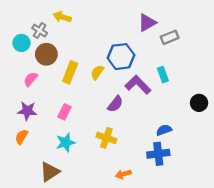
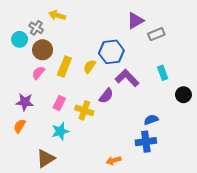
cyan rectangle: (163, 75) -> (163, 73), moved
pink semicircle: (31, 79) -> (38, 73), moved
yellow cross: (106, 138) -> (84, 110), moved

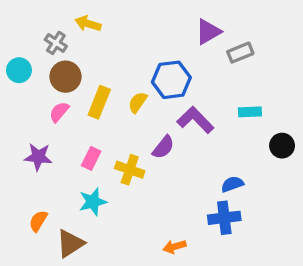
cyan circle: (20, 39) -> (19, 70), moved
cyan rectangle: (163, 73) -> (250, 112), turned -72
orange semicircle: (20, 126) -> (38, 221), moved

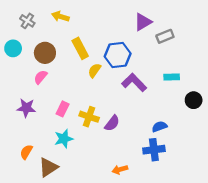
gray cross: (56, 43) -> (27, 21), moved
yellow rectangle: (99, 102) -> (80, 48), moved, turned -50
purple semicircle: (163, 147) -> (112, 123), moved

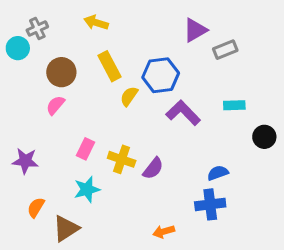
yellow arrow: (60, 16) -> (96, 23), moved
gray cross: (27, 21) -> (37, 29), turned 32
cyan circle: (13, 48) -> (18, 48), moved
purple star: (26, 108) -> (25, 161), moved

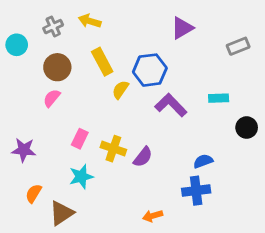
gray cross: (37, 29) -> (53, 27), moved
gray rectangle: (225, 50) -> (238, 46), moved

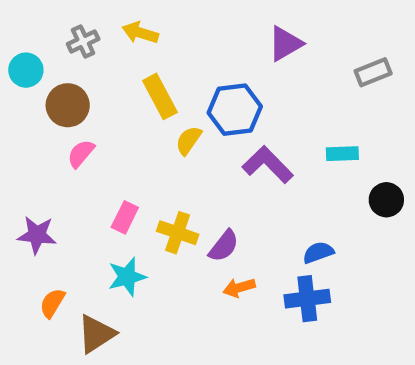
brown circle: (57, 67) -> (68, 105), moved
orange arrow: (153, 216) -> (239, 288), moved

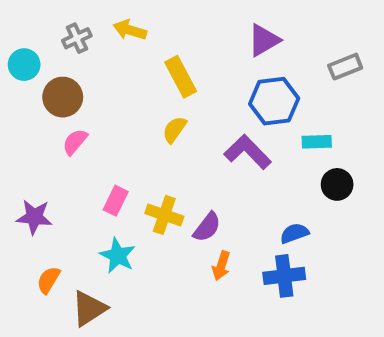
yellow rectangle: (160, 96) -> (181, 77), moved
blue hexagon: (235, 110) -> (274, 101), moved
black circle: (386, 200) -> (337, 184), moved
cyan star: (127, 277) -> (118, 256), turned -30
orange arrow: (239, 288) -> (221, 266), turned -56

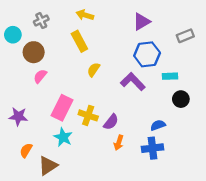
yellow arrow: (130, 30) -> (85, 15), moved
yellow rectangle: (181, 77) -> (79, 41), moved
pink rectangle: (116, 201) -> (62, 108), size x1.6

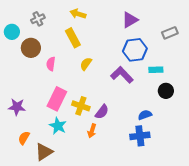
pink semicircle: (40, 76) -> (51, 64), moved, turned -32
orange arrow: (119, 143) -> (92, 131), moved

